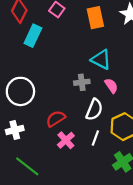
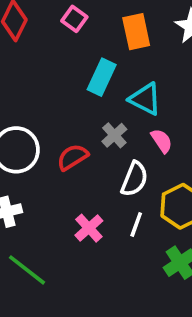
cyan rectangle: (33, 36) -> (102, 77), moved
gray cross: (82, 82) -> (114, 135), turned -35
red semicircle: (56, 119) -> (73, 157), moved

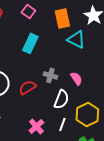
cyan rectangle: (102, 77) -> (30, 43), moved
cyan triangle: (145, 99) -> (76, 39), moved
gray cross: (114, 135) -> (50, 75), turned -32

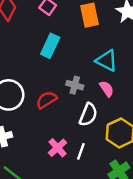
cyan triangle: (76, 39) -> (107, 61), moved
white line: (62, 124) -> (81, 151), moved

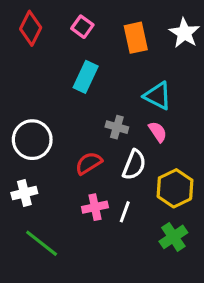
red semicircle: (46, 100) -> (89, 163), moved
pink cross: (58, 148) -> (95, 207), turned 30

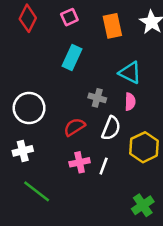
pink square: (82, 27) -> (69, 17), turned 30
pink semicircle: (158, 132) -> (130, 102), turned 36
green cross: (173, 237) -> (143, 205), moved

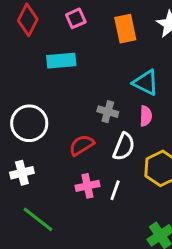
cyan rectangle: (72, 57) -> (61, 61), moved, turned 60

